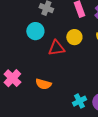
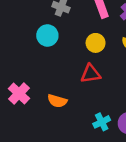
red triangle: (56, 48) -> (91, 74), moved

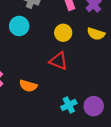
red triangle: (91, 74) -> (59, 61), turned 30

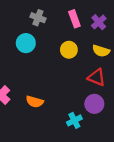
red triangle: (59, 61) -> (97, 77), moved
purple circle: (94, 106) -> (94, 104), moved

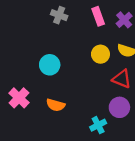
cyan circle: (26, 43) -> (50, 65), moved
yellow circle: (69, 50) -> (100, 54), moved

